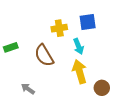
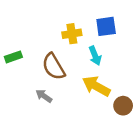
yellow arrow: (80, 72) -> (96, 86), turned -45
gray arrow: (28, 89) -> (44, 96), moved

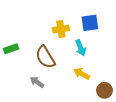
yellow arrow: (96, 86) -> (82, 74), size x0.7

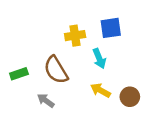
green rectangle: (11, 49) -> (19, 74), moved
brown circle: (104, 90) -> (130, 97), moved

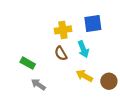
brown semicircle: (56, 70) -> (61, 53), moved, size x0.6
green rectangle: (19, 74) -> (28, 63), moved, turned 48

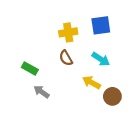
cyan arrow: (83, 49) -> (101, 59), moved, turned -35
brown circle: (109, 81) -> (112, 96), moved

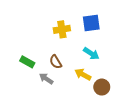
brown semicircle: (66, 58) -> (56, 62), moved
gray arrow: (41, 92) -> (46, 79), moved

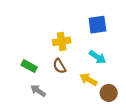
yellow cross: (62, 29) -> (62, 41), moved
gray arrow: (46, 79) -> (38, 91), moved

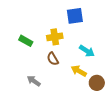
blue square: (97, 25) -> (75, 16), moved
green rectangle: (29, 66) -> (26, 41), moved

